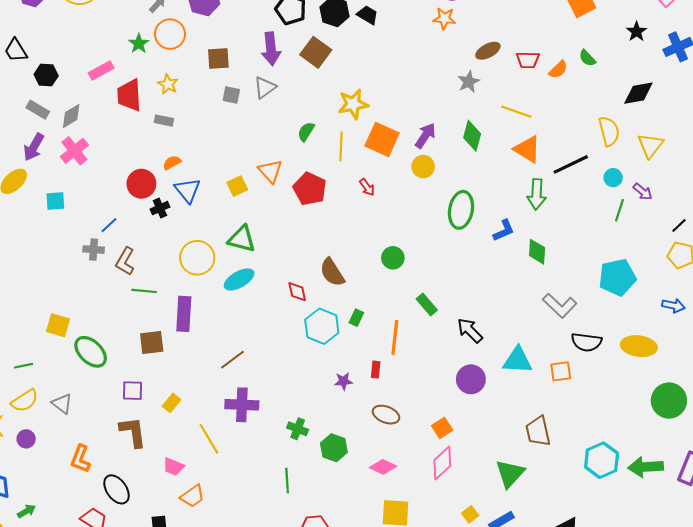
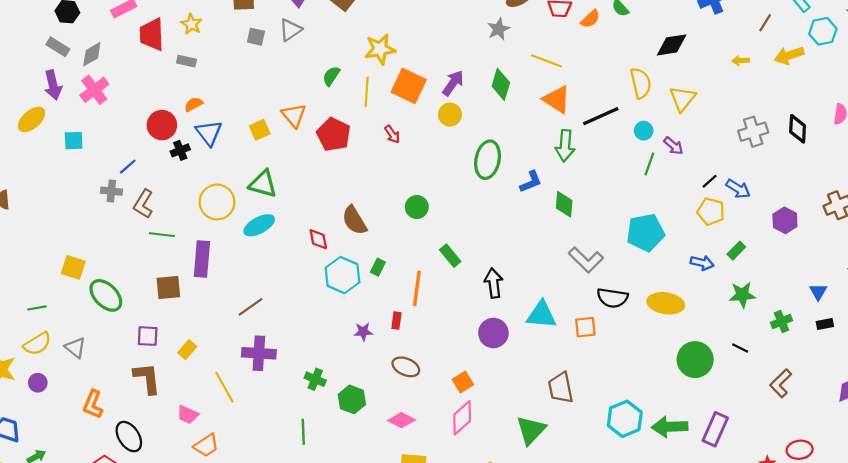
purple arrow: (34, 147) -> (53, 85), turned -44
black arrow: (470, 330) -> (494, 283), turned 36

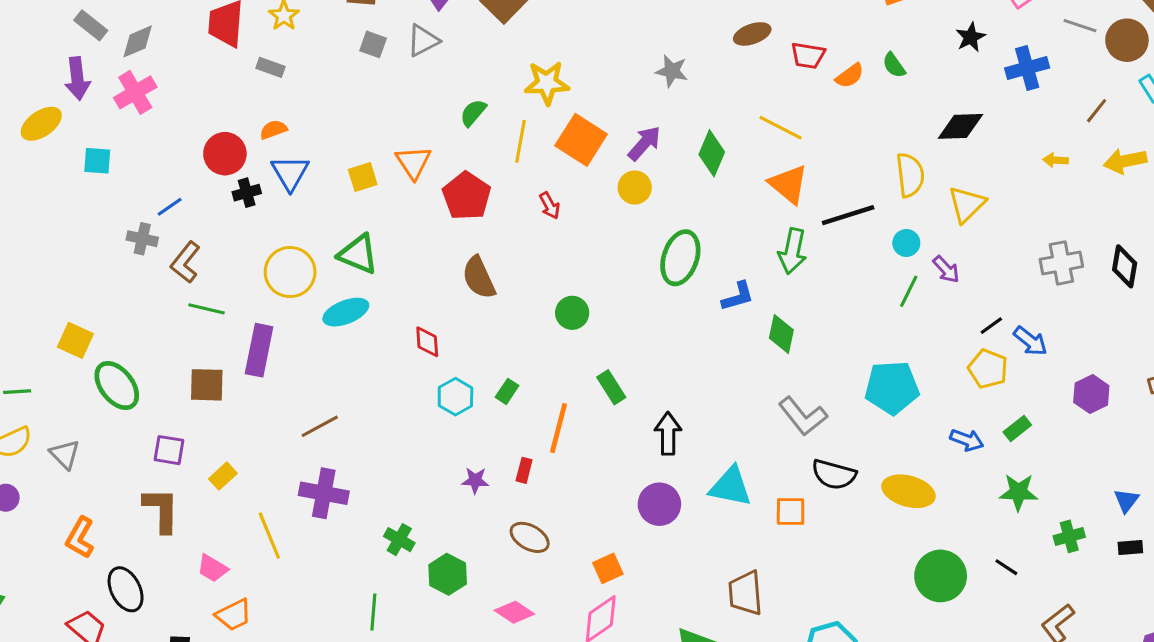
gray star: (499, 29) -> (672, 71), moved, turned 30
brown semicircle: (354, 220) -> (479, 278), moved
cyan hexagon: (343, 275) -> (455, 397), size x0.7

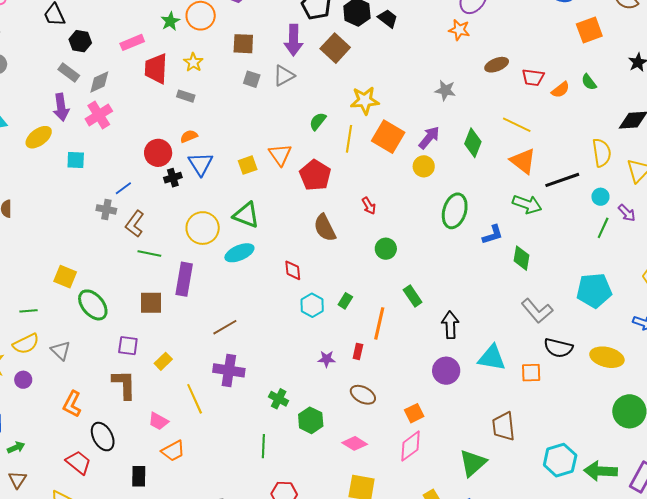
red arrow: (550, 206) -> (369, 206), moved
green arrow: (792, 251) -> (527, 204), turned -80

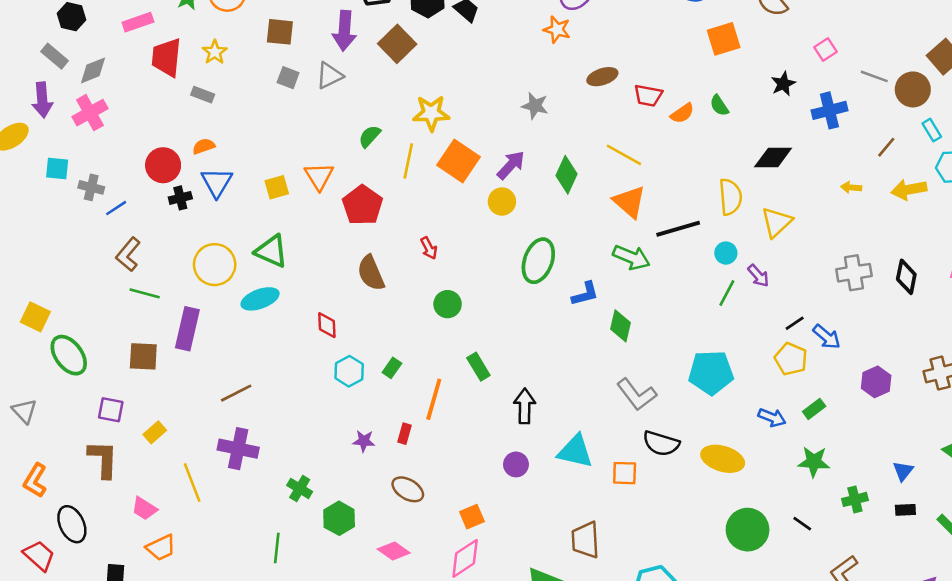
gray cross: (106, 209) -> (91, 187), moved
purple circle: (446, 371) -> (516, 464), size x0.7

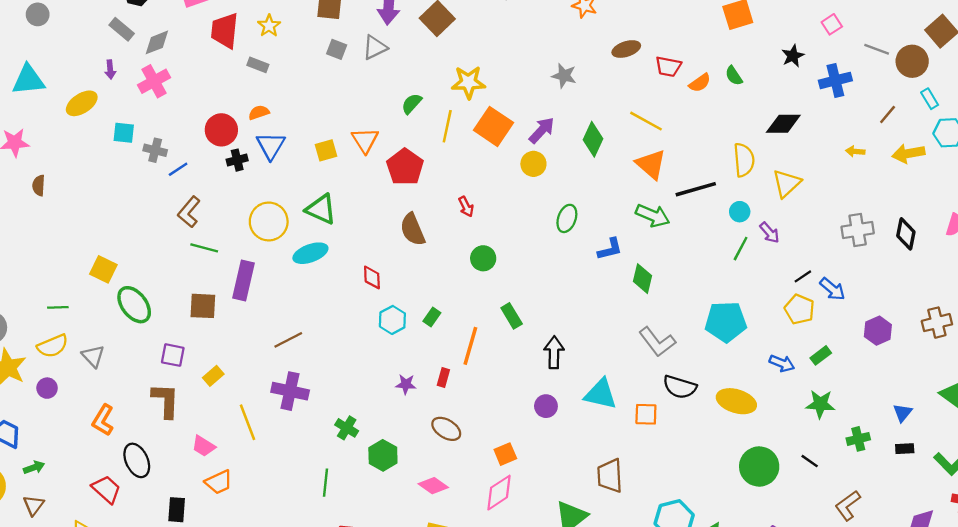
purple arrow: (42, 100) -> (110, 70), size x0.6
green ellipse: (538, 261) -> (567, 218), size x0.7

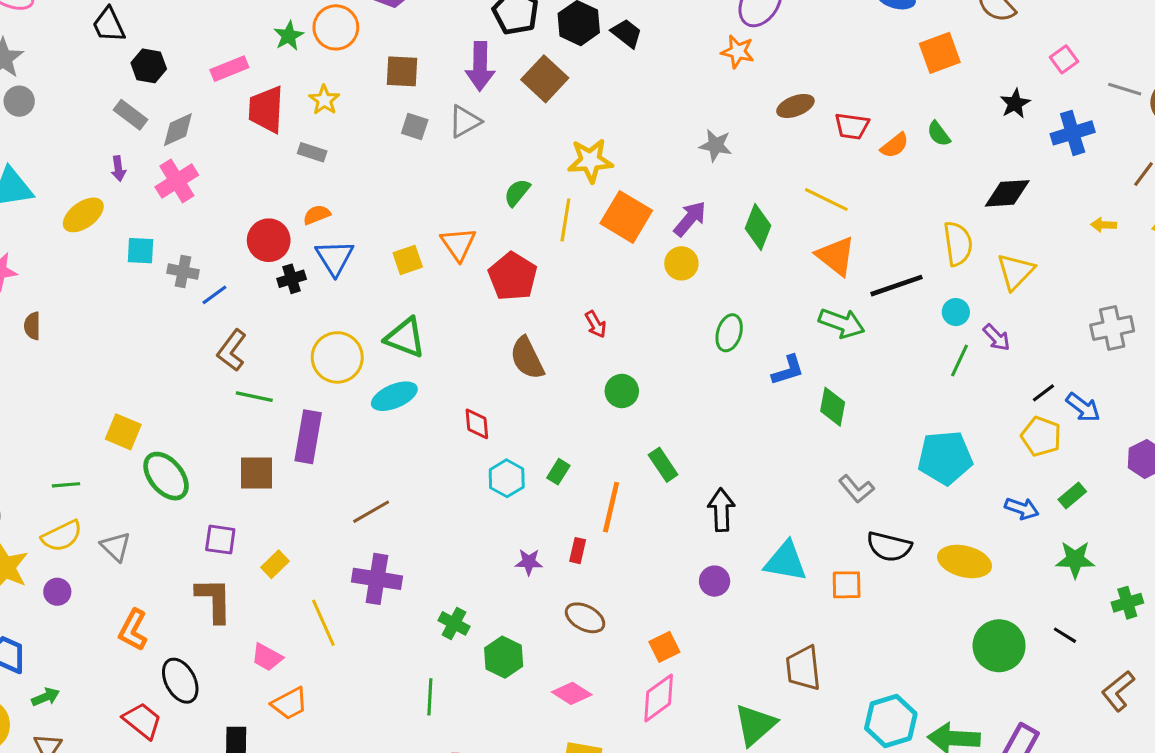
gray L-shape: (657, 342) -> (856, 489), size x0.7

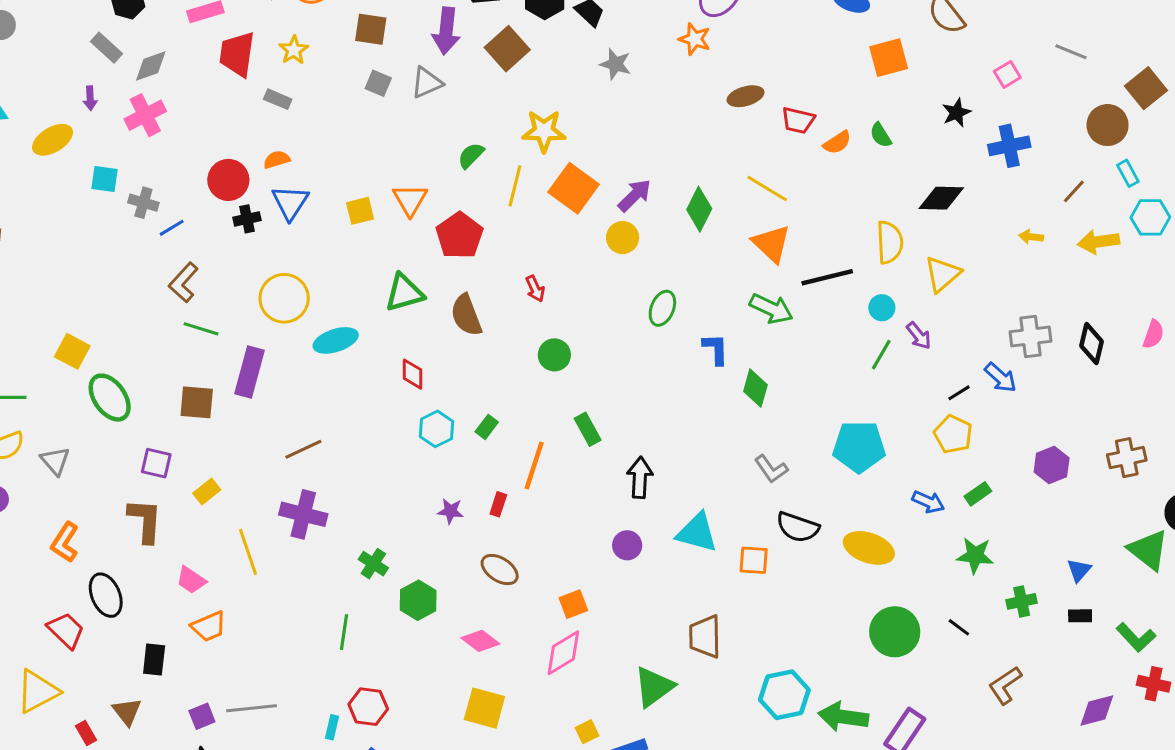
gray line: (1125, 89) -> (1071, 52), moved
gray star: (716, 145) -> (615, 64), moved
green triangle: (405, 338) -> (404, 293), moved, turned -42
blue L-shape: (788, 370) -> (716, 349), turned -80
blue arrow: (1083, 407) -> (1000, 378), moved

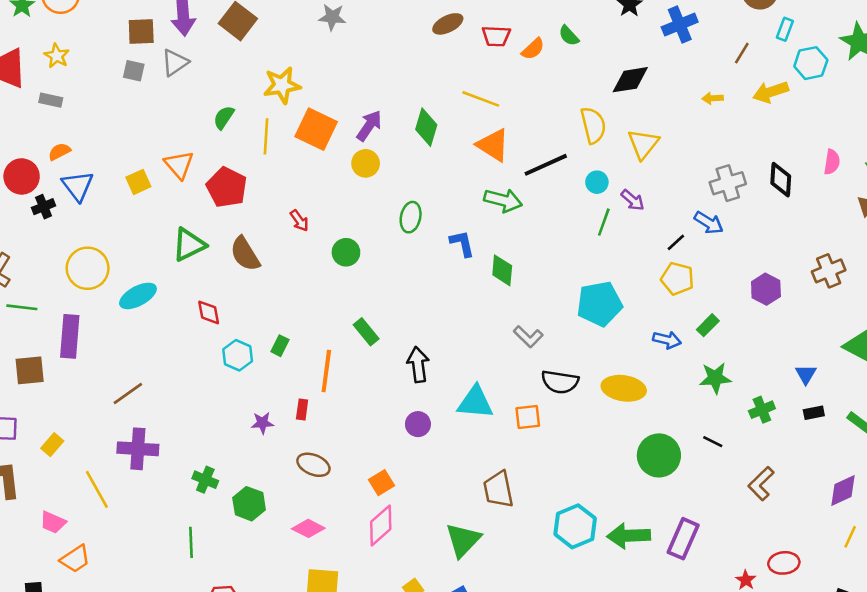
brown square: (371, 29) -> (141, 32), moved
cyan rectangle: (1128, 173) -> (785, 29), turned 60
green circle: (554, 355) -> (346, 252), moved

